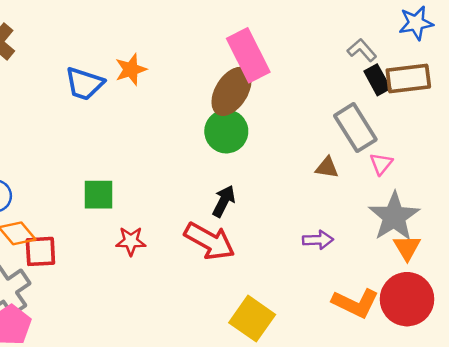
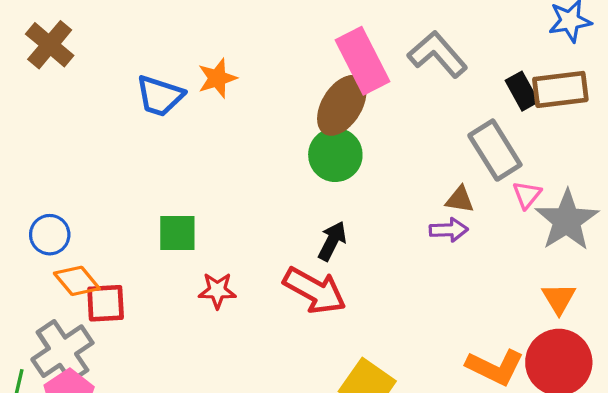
gray L-shape: (362, 50) -> (438, 54), moved, size x1.6
gray star: (394, 217) -> (567, 220), moved
purple arrow: (318, 240) -> (449, 230), moved

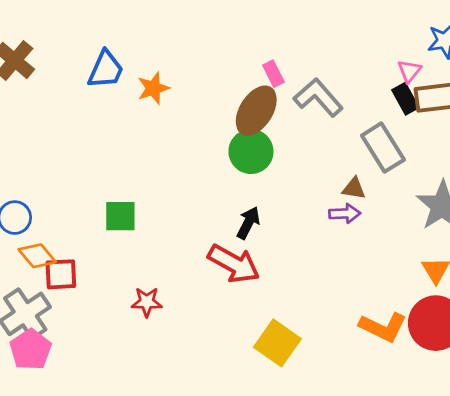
gray L-shape: (438, 54) -> (318, 97), moved
pink rectangle: (363, 61) -> (273, 74), size x0.5
blue trapezoid: (160, 96) -> (106, 70), moved, turned -84
pink triangle: (527, 195) -> (409, 71), moved
red star: (217, 290) -> (147, 302), moved

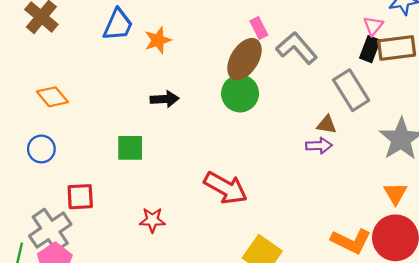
black rectangle: (405, 99) -> (370, 49), turned 50
black arrow: (248, 223) -> (165, 99), moved, turned 60
orange diamond: (37, 256) -> (52, 97), moved

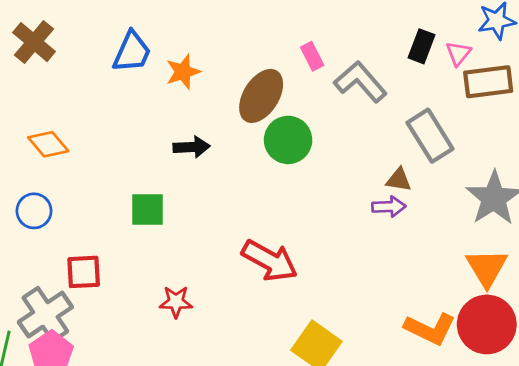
black rectangle: (370, 49) -> (421, 46), moved
brown ellipse: (244, 59) -> (261, 96), moved
orange triangle: (395, 193) -> (487, 268), size x1.4

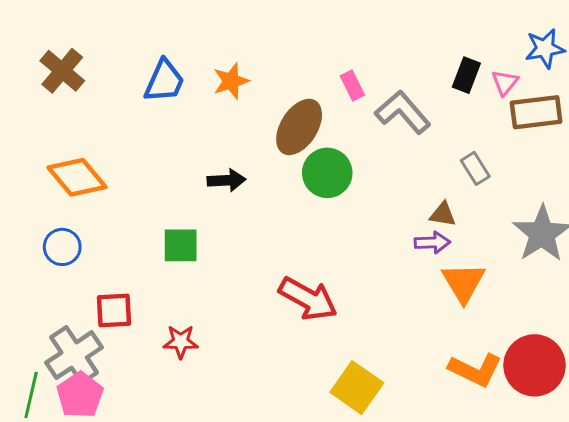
orange star: (183, 72) -> (231, 81), moved
gray rectangle: (430, 136) -> (475, 168), size x0.6
orange diamond: (48, 144) -> (77, 177), size x1.4
orange triangle: (487, 268) -> (463, 282), moved
red star: (176, 302) -> (181, 342), moved

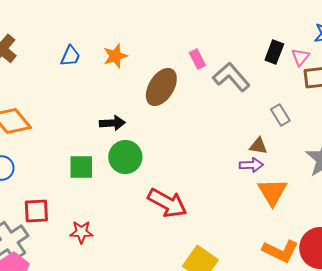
blue trapezoid: (164, 81) -> (70, 56), size x0.7
green circle: (327, 173) -> (125, 157), moved

